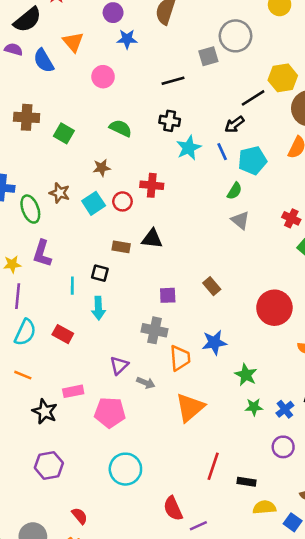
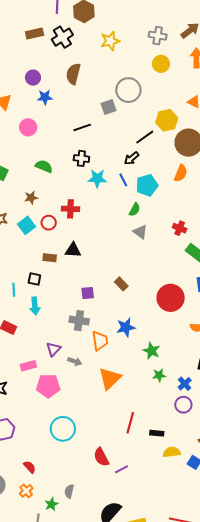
cyan star: (189, 148) -> (97, 178), turned 30
pink rectangle: (73, 391) -> (28, 366), moved
blue cross: (285, 409) -> (185, 384), moved

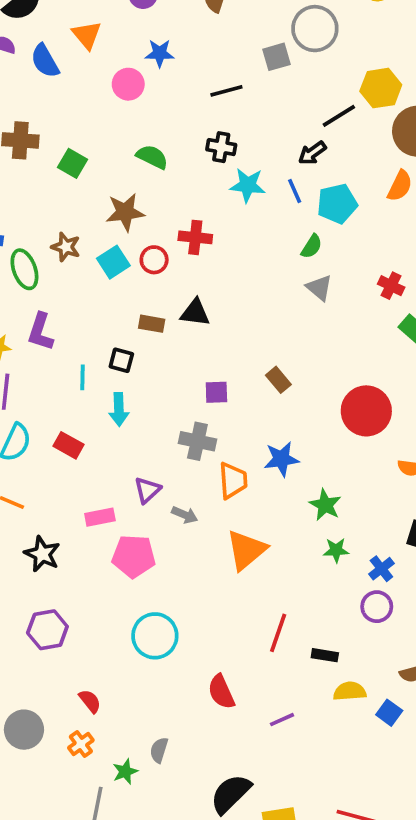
blue star: (45, 97) -> (160, 53), moved
brown star: (31, 198) -> (125, 212), size x1.5
purple line: (122, 469) -> (282, 720), moved

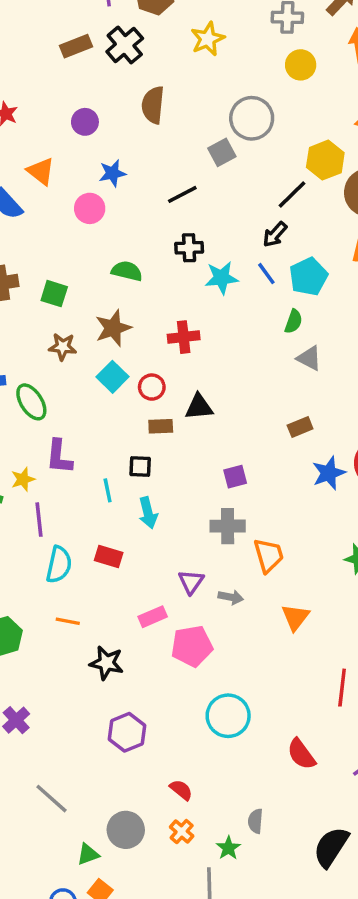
brown star: (66, 247) -> (63, 347), moved
red circle: (154, 260) -> (152, 387), moved
brown rectangle: (278, 380) -> (300, 427), moved, turned -60
blue star: (281, 459) -> (329, 473), moved
orange triangle: (246, 550) -> (295, 617), size x0.7

